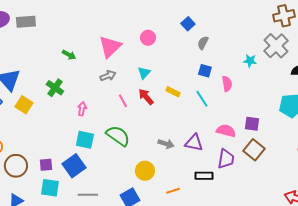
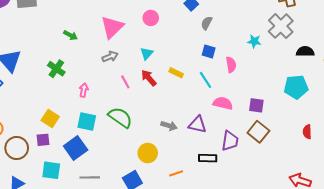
yellow square: (24, 105) -> (50, 119), moved
pink semicircle: (226, 131) -> (223, 103), moved
purple square: (46, 165) -> (43, 140), moved

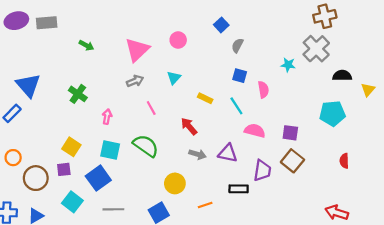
green arrow: (70, 35) -> (86, 45), moved
red arrow: (149, 78) -> (189, 126), moved
cyan square: (51, 170) -> (72, 202), turned 30

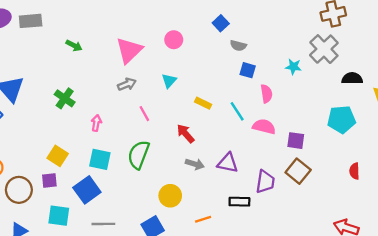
gray semicircle: (237, 45) -> (238, 46), turned -104
blue square: (240, 76) -> (248, 70), moved
pink semicircle: (255, 131) -> (264, 127), moved
green semicircle: (146, 146) -> (139, 155), turned -104
cyan square: (72, 202) -> (59, 216), turned -30

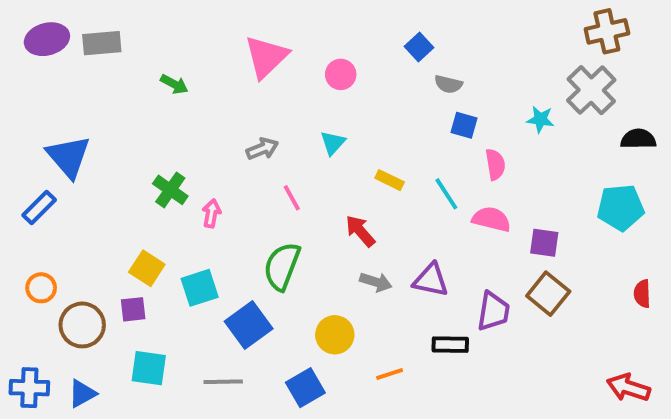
pink triangle: (129, 50) -> (266, 57), moved
green cross: (65, 98) -> (170, 190), moved
cyan square: (100, 159) -> (200, 288), moved, turned -30
blue square: (87, 190) -> (249, 325), moved

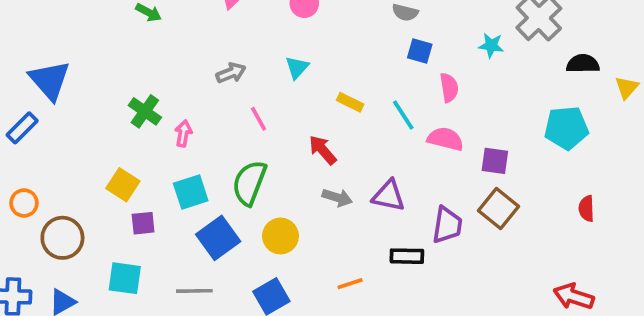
cyan square: (200, 288) -> (191, 192), moved
purple square: (133, 309) -> (143, 223), moved
yellow circle: (335, 335) -> (280, 236), moved

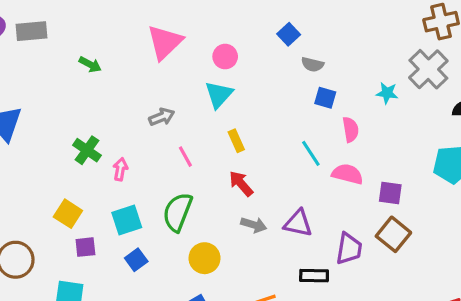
cyan triangle: (297, 67) -> (219, 95), moved, size x1.4
yellow rectangle: (350, 102) -> (236, 141), moved, turned 40
blue square: (218, 238) -> (136, 260), moved, size x0.6

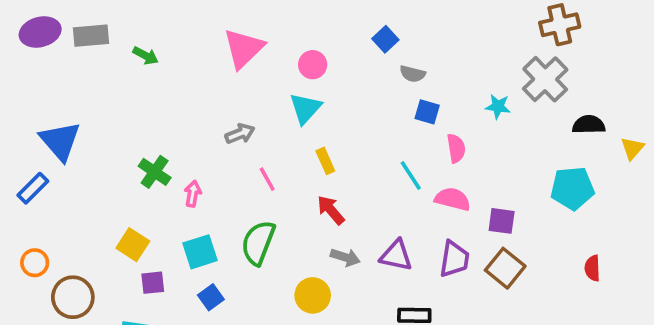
green arrow: (90, 64) -> (145, 56), moved
purple trapezoid: (349, 249) -> (454, 259), moved
yellow circle: (204, 258) -> (313, 295), moved

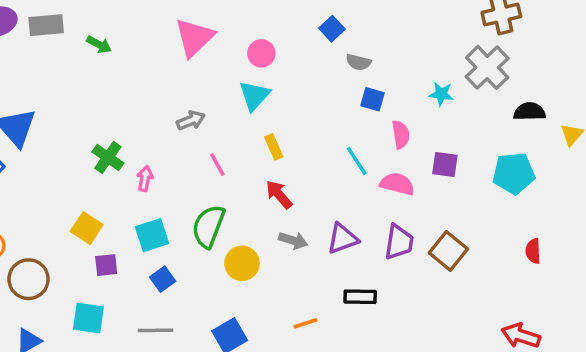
purple square: (502, 221) -> (445, 165), moved
purple triangle: (396, 255) -> (343, 239), turned -32
yellow circle: (313, 295) -> (242, 263), moved

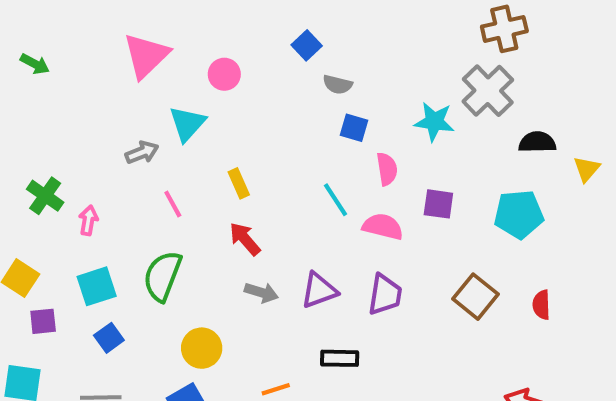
cyan star: (441, 94) -> (434, 122), size x1.4
cyan triangle: (254, 96) -> (187, 124), moved
brown square: (448, 251) -> (475, 297), moved
yellow circle: (242, 263) -> (202, 348), moved

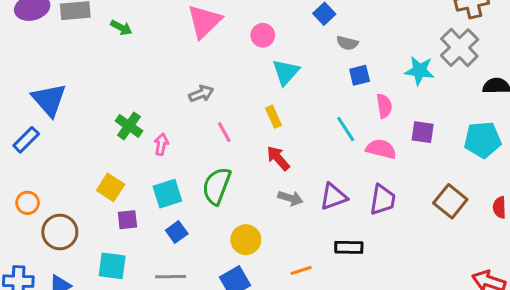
cyan triangle: (187, 124) -> (286, 72), moved
blue square: (354, 128) -> (360, 75), turned -30

